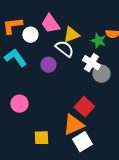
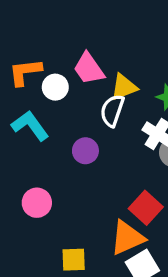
white semicircle: (64, 49) -> (112, 111), turned -108
purple circle: (48, 65) -> (85, 151), moved

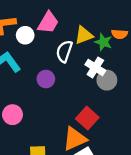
pink trapezoid: (89, 69) -> (48, 23), turned -115
yellow triangle: (124, 87) -> (84, 35), moved

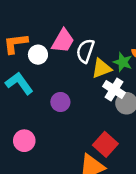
yellow triangle: (84, 35) -> (102, 68), moved
white semicircle: (64, 51) -> (85, 51), moved

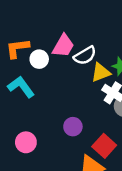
white semicircle: (85, 51) -> (85, 56), turned -140
purple circle: (60, 102) -> (73, 127), moved

